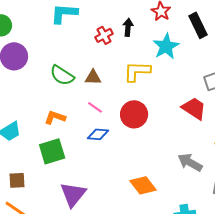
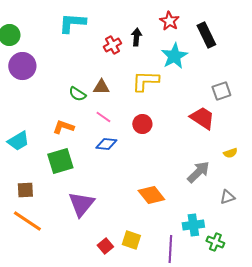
green semicircle: (62, 75) -> (77, 94), moved, size x0.7
red circle: (134, 114) -> (142, 124), size x0.7
gray arrow: (190, 162) -> (198, 172), turned 105

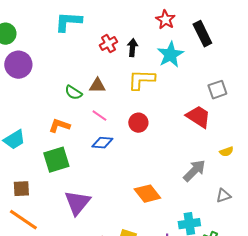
black arrow: (136, 37) -> (132, 48), moved

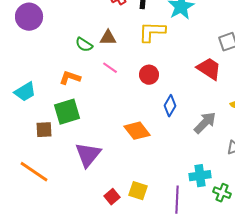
blue diamond: (102, 143) -> (170, 106), moved, turned -65
brown square: (21, 189) -> (44, 130), moved
orange diamond: (147, 194) -> (137, 131), moved

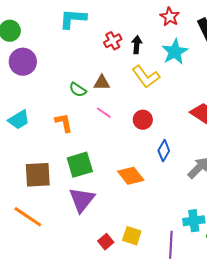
yellow L-shape: (152, 32) -> (146, 77), turned -128
orange L-shape: (70, 78) -> (64, 123), turned 60
cyan trapezoid: (25, 92) -> (19, 120), moved
green square: (67, 112) -> (80, 165), moved
brown square: (44, 130) -> (38, 175), size x1.6

